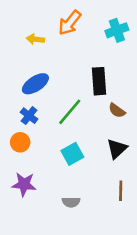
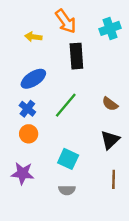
orange arrow: (70, 23) -> (66, 21), turned -75
black rectangle: (99, 81) -> (76, 56), moved
orange circle: (20, 142) -> (29, 134), moved
cyan square: (72, 154) -> (68, 159), moved, turned -36

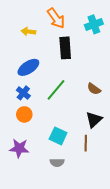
brown line: (114, 179) -> (86, 143), moved

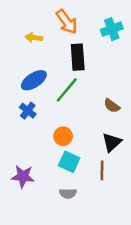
green line: (56, 90) -> (67, 90), moved
orange circle: (24, 114) -> (63, 136), moved

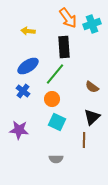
orange arrow: (67, 22) -> (68, 18), moved
orange circle: (63, 136) -> (52, 99), moved
cyan square: (69, 162) -> (57, 122), moved
purple star: (23, 176) -> (19, 130), moved

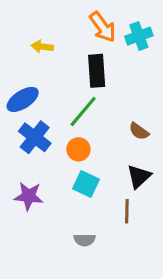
blue ellipse: (28, 66) -> (23, 99), moved
blue cross: (23, 91) -> (35, 137), size x1.5

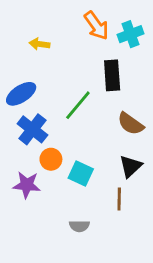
black rectangle: (97, 71) -> (112, 75), moved
brown semicircle: (139, 131) -> (131, 124), size x1.4
orange circle: (78, 149) -> (51, 159), moved

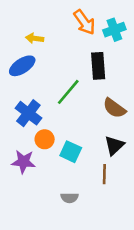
blue ellipse: (21, 94) -> (22, 66), moved

